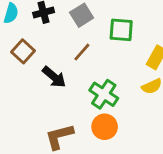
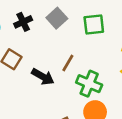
brown line: (82, 52) -> (68, 63), moved

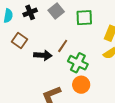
black arrow: (43, 77) -> (43, 55), turned -30

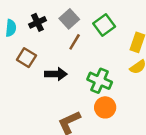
green square: (84, 18) -> (104, 25), turned -30
brown line: (63, 46) -> (75, 42), moved

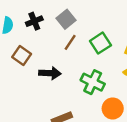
green square: (104, 25) -> (100, 43), moved
orange circle: (105, 107) -> (113, 108), moved

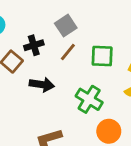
black cross: (34, 21) -> (34, 45), moved
green square: (100, 43) -> (102, 56), turned 30

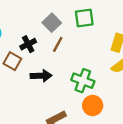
green square: (102, 56) -> (84, 18), moved
orange circle: (109, 131) -> (93, 106), moved

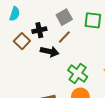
black arrow: (41, 76) -> (50, 52), moved

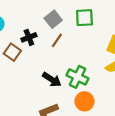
black arrow: (50, 52) -> (52, 80), moved, turned 30

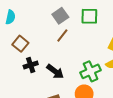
black cross: (29, 37) -> (31, 65), moved
green cross: (77, 77) -> (91, 71), moved, turned 36

